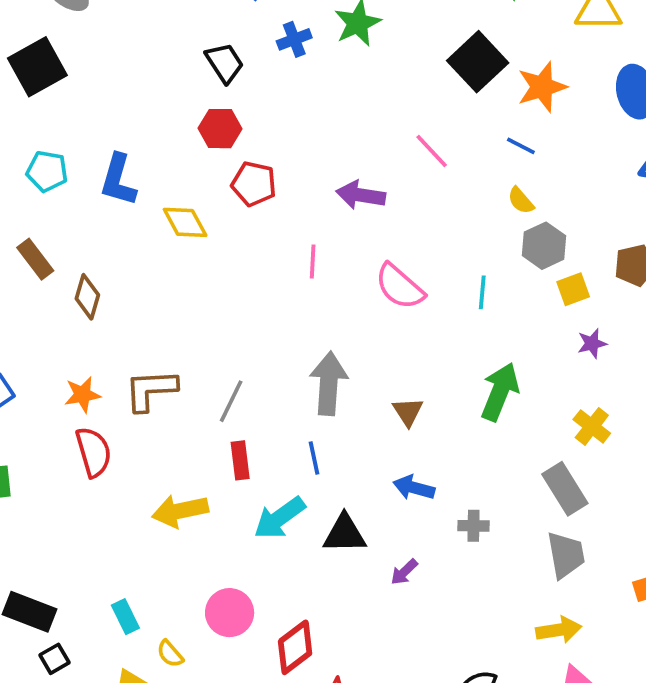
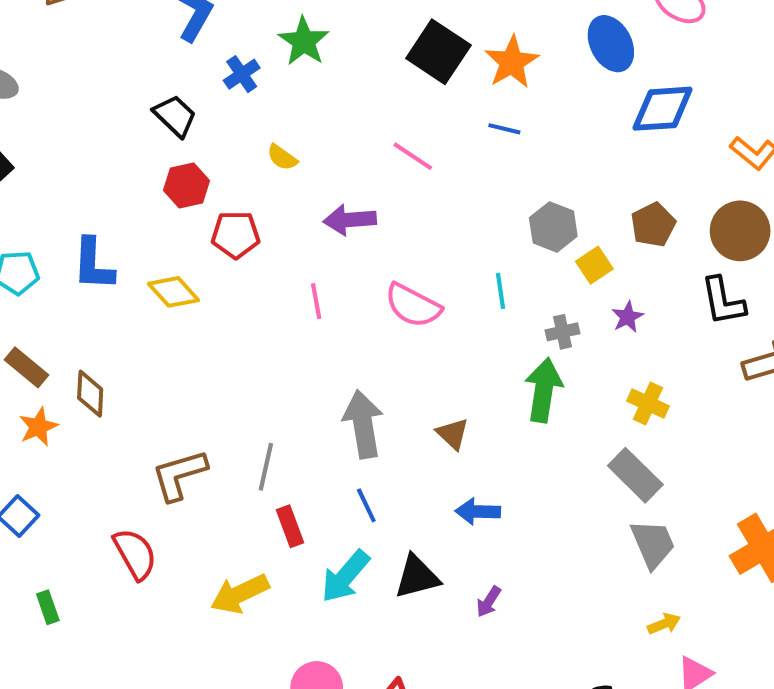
yellow semicircle: (521, 201) -> (282, 157), moved
orange star: (82, 395) -> (38, 427), moved
gray cross: (473, 526) -> (562, 332), moved
yellow arrow: (559, 630) -> (664, 624), size x0.7

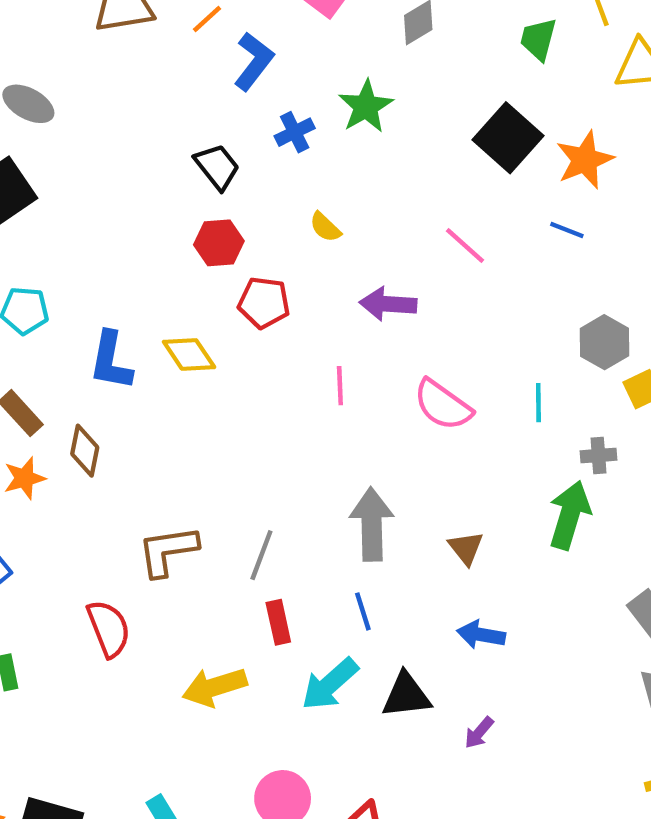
blue L-shape: (93, 264) -> (111, 361), moved

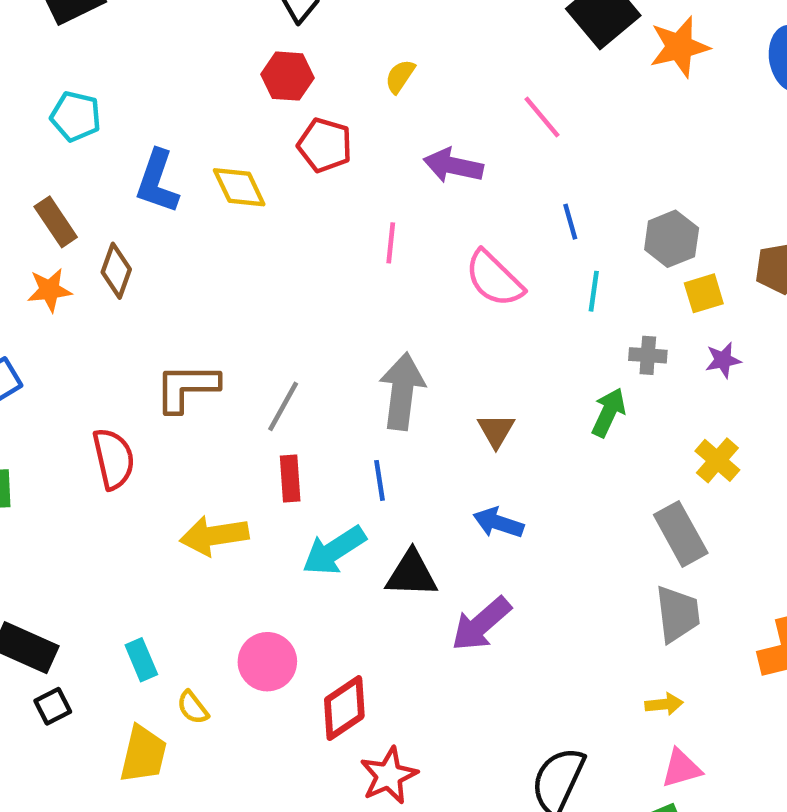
yellow semicircle: (325, 227) -> (400, 76), turned 72
blue line: (567, 230) -> (570, 222), moved, turned 44
green arrow: (569, 515) -> (609, 412), size x0.7
purple arrow: (479, 733) -> (481, 624), size x1.8

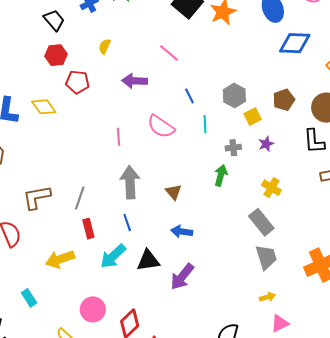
pink line: (391, 243) -> (119, 137), moved
cyan rectangle: (141, 660) -> (29, 298), moved

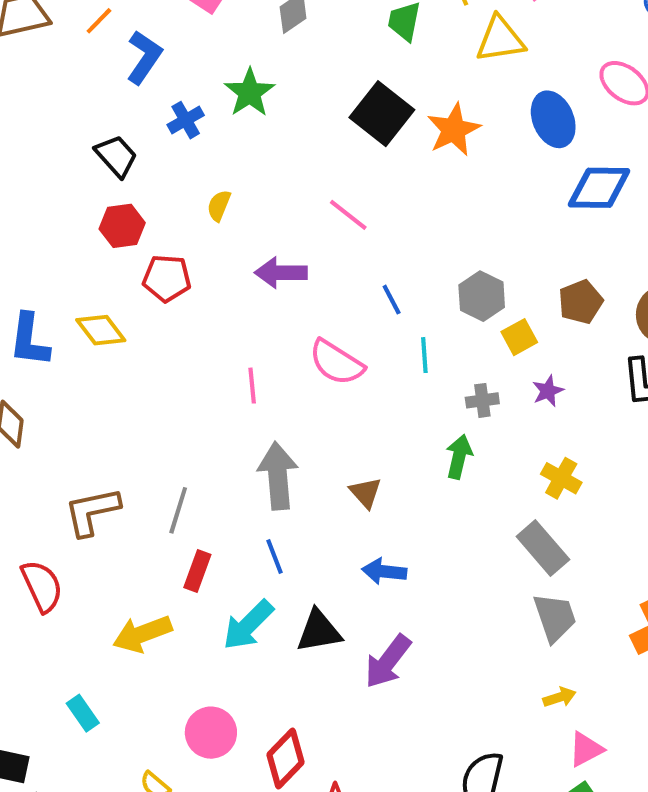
red rectangle: (88, 229) -> (197, 571), turned 36

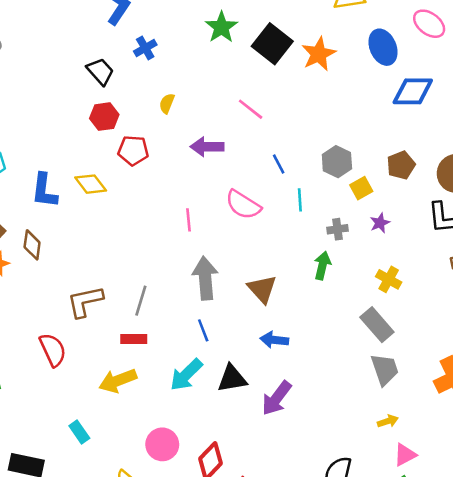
green star: (250, 93) -> (221, 27), moved
brown triangle: (366, 493) -> (262, 289), size x1.4
red rectangle: (197, 571) -> (134, 339), moved, turned 70

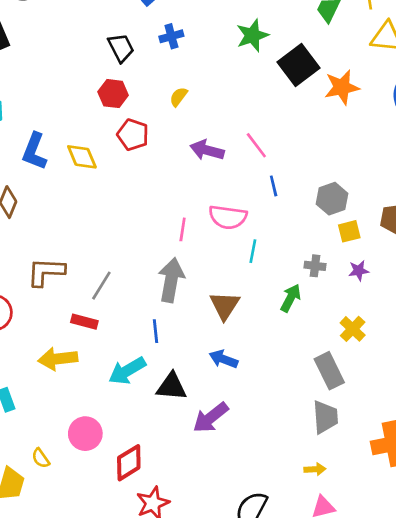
pink line: (251, 109) -> (256, 145), moved
cyan line: (300, 200) -> (253, 251), moved
pink semicircle: (243, 205) -> (228, 217), turned -39
pink line: (189, 220) -> (183, 229), moved

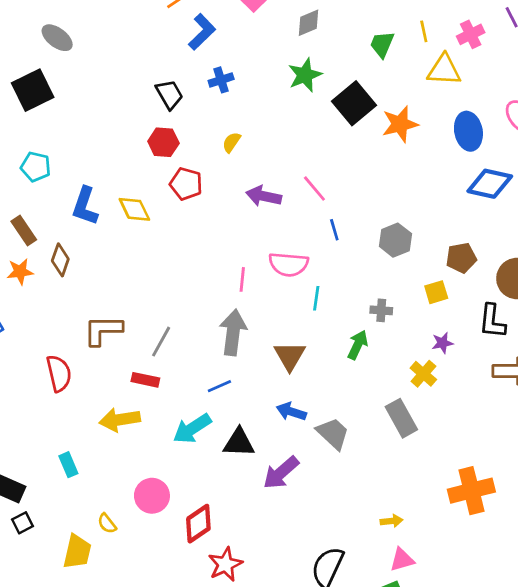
yellow square: (349, 231) -> (436, 292), moved
purple star: (359, 271) -> (442, 343), moved
blue line: (156, 331) -> (219, 386), turned 75
gray trapezoid: (325, 417) -> (333, 433), moved, turned -40

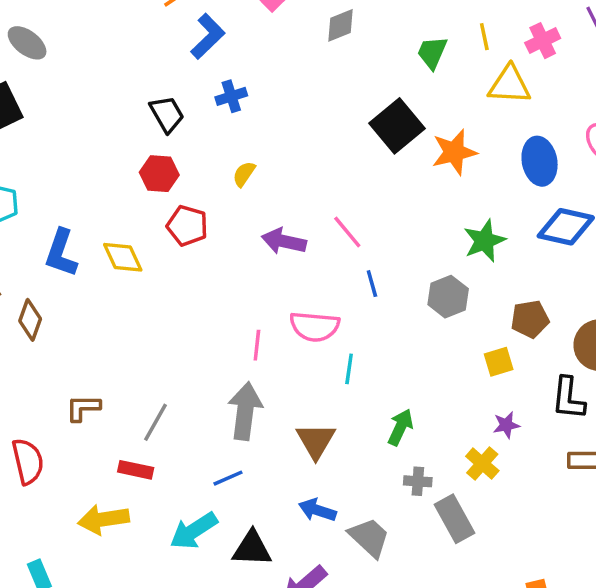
green star: (305, 75) -> (485, 241), moved
gray cross: (381, 310) -> (418, 481), moved
brown L-shape: (103, 330) -> (83, 408), size x0.7

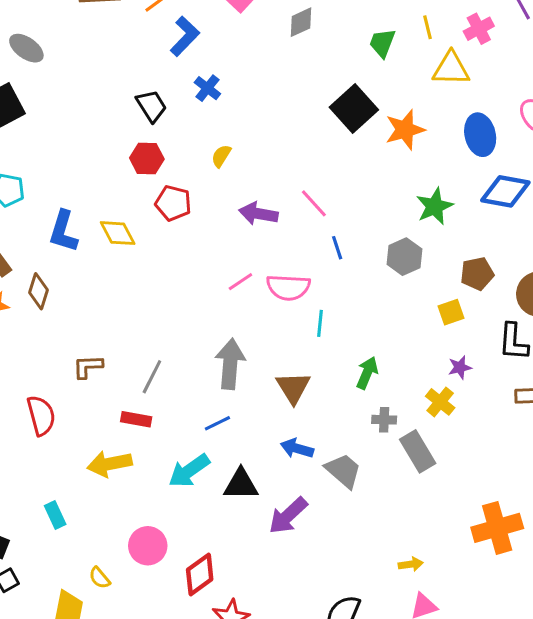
blue cross: (231, 96) -> (207, 88), turned -32
pink line: (257, 345) -> (240, 282), moved, turned 52

